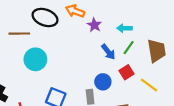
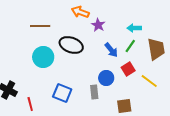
black ellipse: (45, 17) -> (71, 45), moved
cyan arrow: (124, 28) -> (134, 28), moved
brown line: (19, 34) -> (40, 26), moved

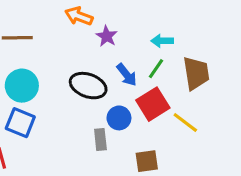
black ellipse: (71, 45) -> (88, 86), moved
red square: (128, 69) -> (153, 104), size x1.5
blue square: (62, 93) -> (20, 123), moved

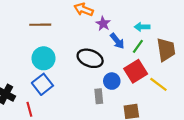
blue arrow: (127, 75) -> (117, 41), moved
blue square: (20, 123) -> (42, 84), turned 30

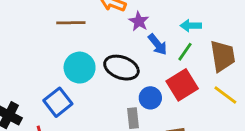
brown line: (40, 25) -> (71, 23), moved
cyan circle: (44, 58) -> (80, 68), moved
yellow line: (158, 84) -> (225, 95), moved

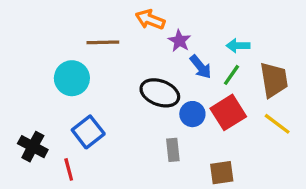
cyan circle: (80, 68) -> (72, 78), moved
blue circle: (150, 98) -> (192, 114), moved

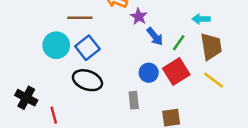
cyan arrow: (238, 46) -> (201, 19), moved
black ellipse: (160, 93) -> (87, 80), moved
blue square: (88, 132) -> (87, 48), moved

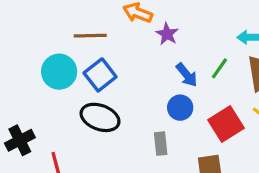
blue arrow: (155, 36) -> (187, 75), moved
red square: (176, 71) -> (226, 124), moved
black cross: (26, 98) -> (20, 140), turned 35

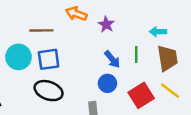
purple star: (167, 34) -> (106, 24), moved
green line: (219, 68) -> (136, 55), turned -35
blue square: (100, 75) -> (49, 59), turned 30

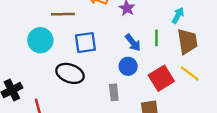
cyan arrow: (158, 32) -> (178, 15), turned 119
blue square: (49, 59) -> (85, 43), moved

